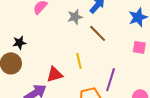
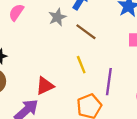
yellow line: (79, 61) -> (81, 65), moved

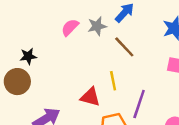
pink semicircle: (16, 12) -> (70, 27), moved
red triangle: (45, 86) -> (90, 97), moved, turned 30

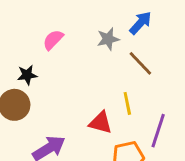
pink semicircle: (70, 27) -> (53, 40), moved

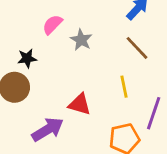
gray star: (108, 39) -> (81, 40), moved, turned -30
red triangle: (101, 123) -> (80, 104), moved

